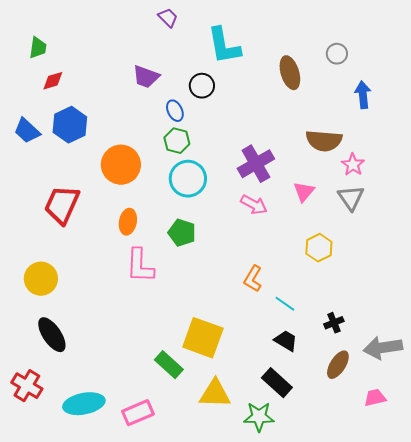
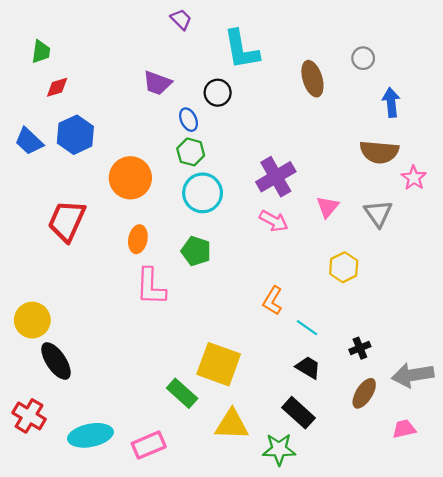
brown semicircle: (324, 141) -> (379, 152), moved
pink star: (353, 165) -> (414, 178), moved
yellow circle: (41, 279) -> (32, 320), moved

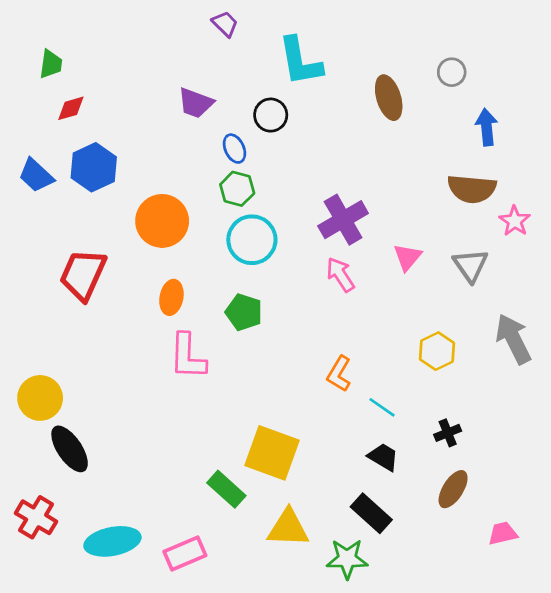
pink arrow: (274, 221) -> (340, 275), turned -152
yellow hexagon: (344, 267) -> (437, 351), moved
gray arrow: (413, 375) -> (513, 339), moved, turned 72

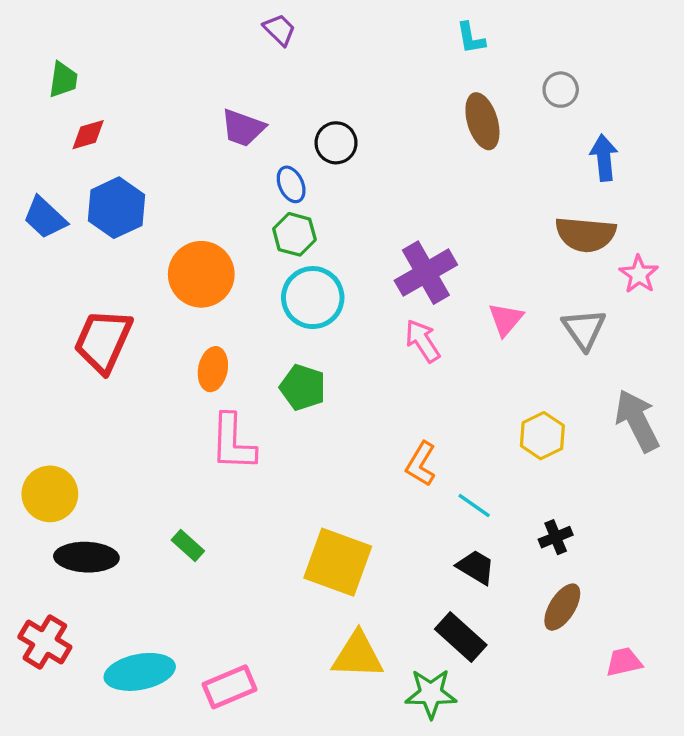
cyan L-shape: (300, 61) -> (471, 38), moved, size x0.5
black ellipse: (70, 449) -> (86, 557), turned -54
green rectangle: (226, 489) -> (188, 545), moved, size x0.7

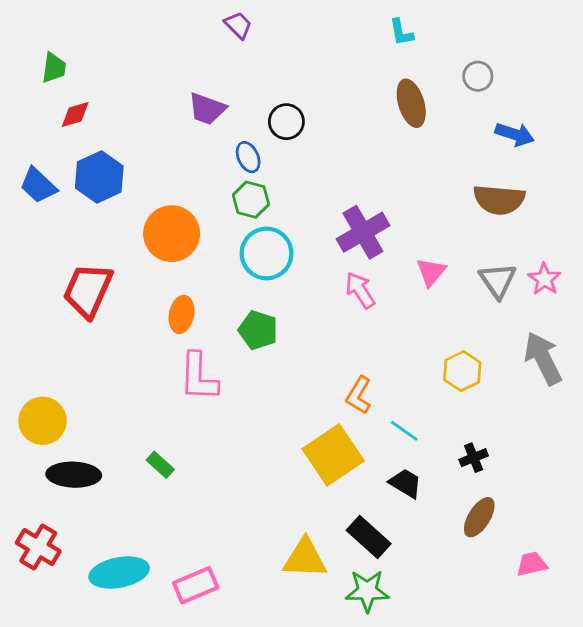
blue arrow: (604, 158) -> (515, 134), turned 114
pink star: (639, 274) -> (544, 279), moved
yellow square: (338, 562) -> (333, 455), moved, turned 36
black rectangle: (461, 637) -> (369, 537), moved

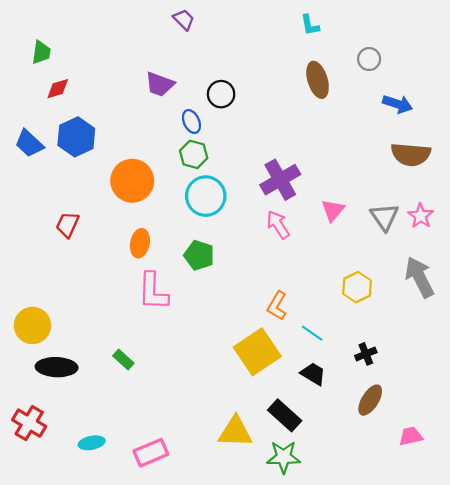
brown semicircle: (499, 200) -> (411, 154), moved
red trapezoid: (88, 290) -> (68, 225), size x0.6
cyan ellipse: (119, 573) -> (92, 443), size x0.6

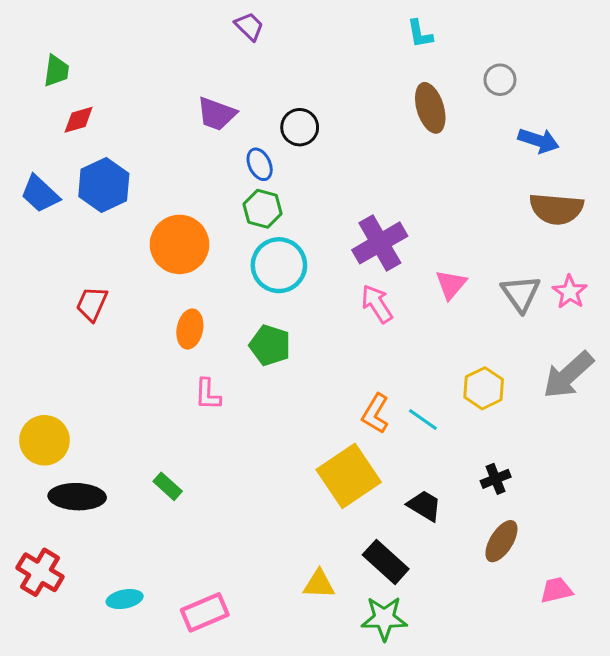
gray arrow: (420, 277) -> (568, 375), turned -105
pink L-shape: (153, 291) -> (208, 394), size x0.6
cyan line: (312, 333) -> (423, 419), moved
yellow triangle: (235, 432) -> (319, 584), size x0.7

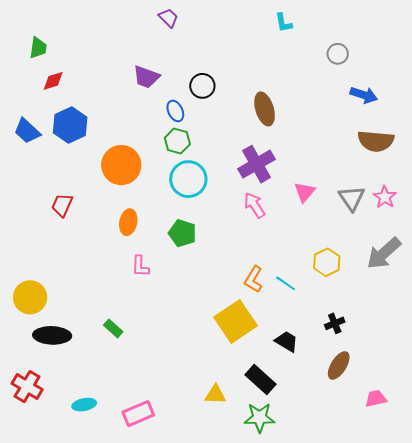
brown ellipse: (430, 108) -> (265, 109), moved

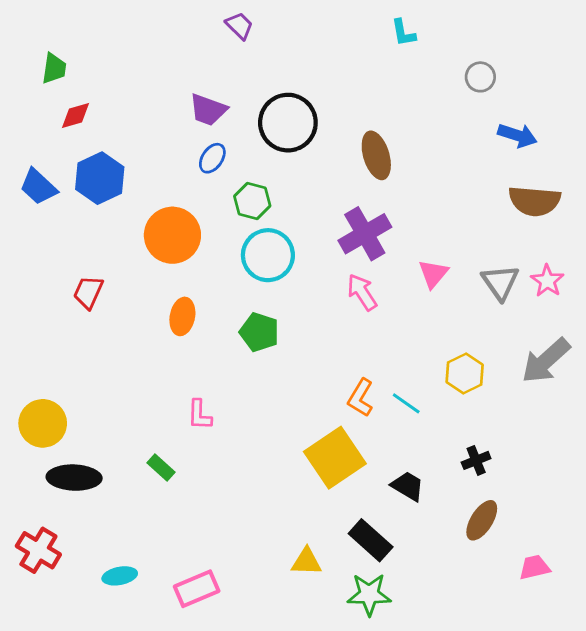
black circle: (202, 86) -> (288, 123), size x1.6
blue ellipse: (175, 111) -> (212, 158), moved, turned 60
pink L-shape: (140, 266) -> (200, 415), moved

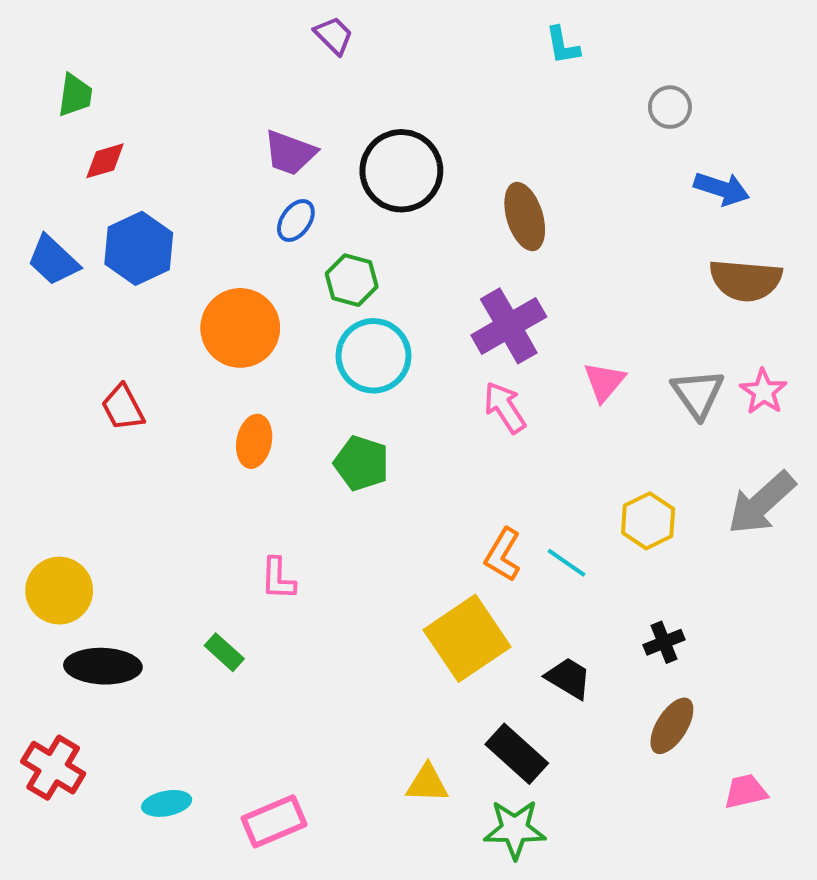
red trapezoid: (88, 292) -> (123, 408), turned -52

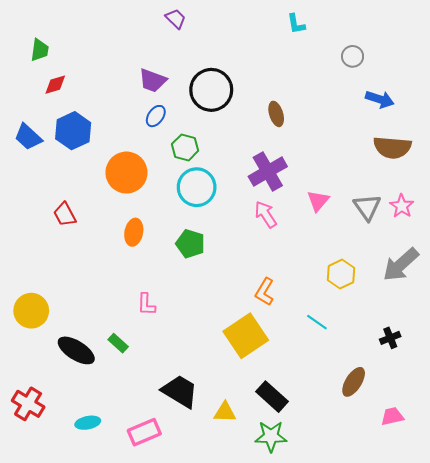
brown ellipse: (525, 217) -> (276, 114), size x0.7
cyan line: (566, 563) -> (317, 322), moved
black cross: (664, 642) -> (390, 338), moved
black ellipse: (103, 666) -> (76, 350), moved, turned 30
black trapezoid: (568, 678) -> (180, 391), moved, size x1.5

